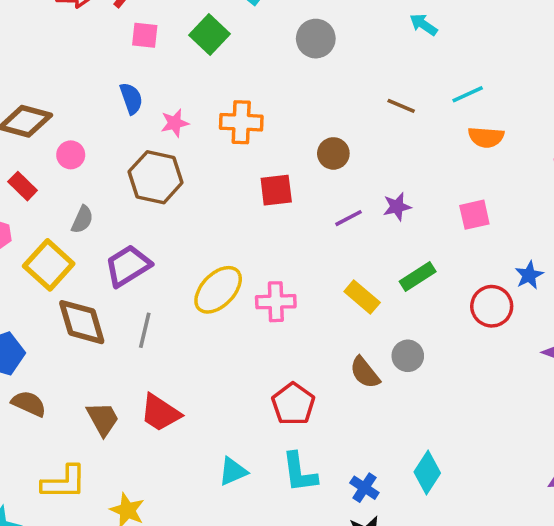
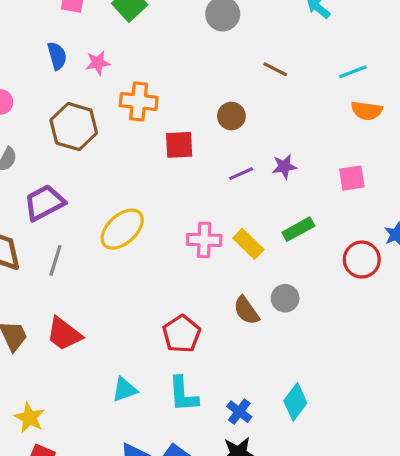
brown line: (401, 106) -> (275, 69), moved
orange cross: (241, 122) -> (139, 101), moved
pink star: (175, 123) -> (98, 63), moved
pink cross: (276, 302) -> (204, 240), moved

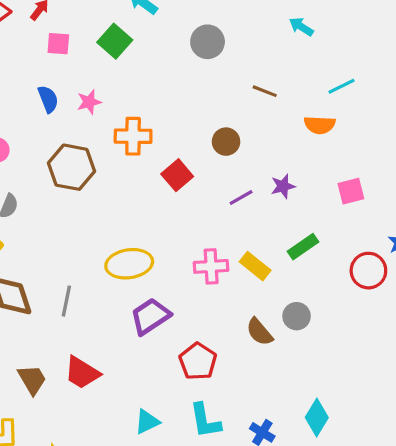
orange semicircle: (367, 111) -> (320, 125), moved
red square: (179, 145) -> (177, 175), turned -32
purple trapezoid: (44, 203) -> (150, 316), moved
yellow ellipse: (122, 229) -> (129, 264), turned 39

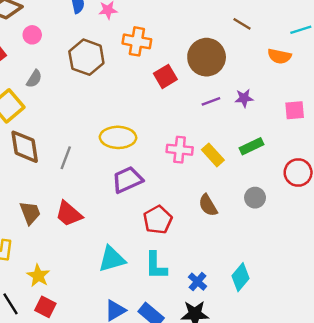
brown circle: (226, 142) -> (207, 57), size x1.8
gray circle: (297, 316) -> (255, 198), moved
cyan triangle: (147, 422) -> (112, 259), size x1.4

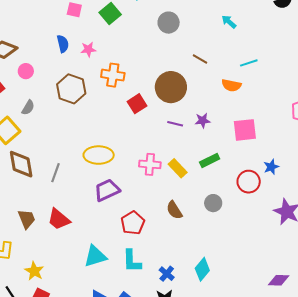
purple line: (211, 101) -> (175, 124), turned 35
pink square: (295, 110) -> (245, 130), size x1.4

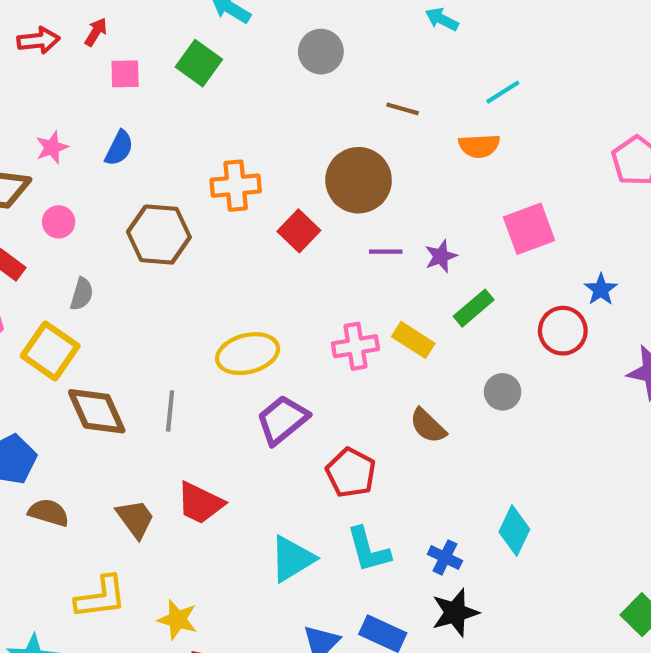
blue semicircle: (63, 44) -> (119, 148), turned 54
pink star: (88, 49) -> (52, 147), moved
purple star: (203, 121) -> (441, 256), moved

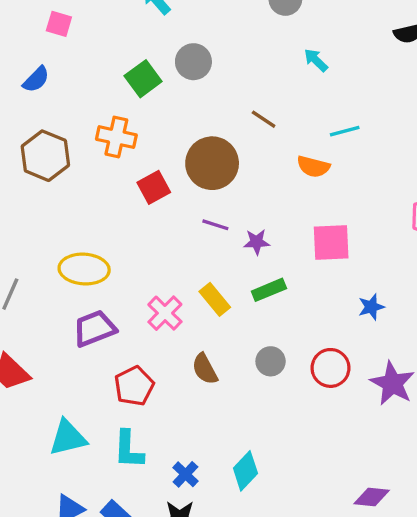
gray circle: (321, 52) -> (193, 62), moved
green square: (199, 63) -> (143, 79), moved
red circle: (563, 331) -> (331, 368), moved
pink cross: (355, 346) -> (165, 313), moved, turned 36

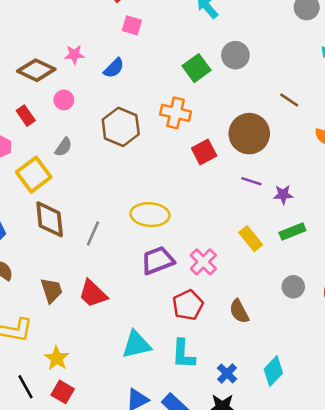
pink cross: (165, 313) -> (203, 262), moved
brown semicircle: (205, 369) -> (239, 311), moved

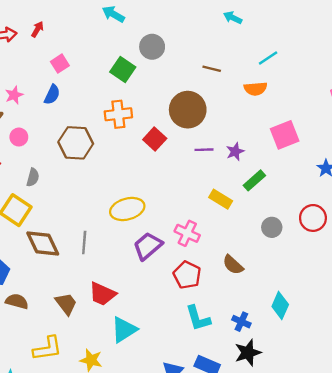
pink square: (132, 25) -> (60, 64), moved, turned -30
cyan triangle: (136, 345) -> (124, 330), moved

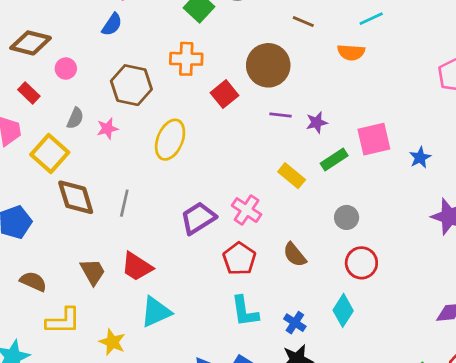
pink star: (14, 95) -> (107, 129), moved
pink square: (285, 135) -> (374, 139), moved
yellow ellipse: (127, 209) -> (170, 140), moved, turned -60
red circle: (313, 218) -> (361, 263), moved
brown semicircle: (17, 301) -> (33, 281), moved

